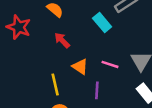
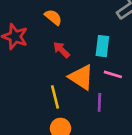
cyan rectangle: (102, 23) -> (102, 46), moved, turned 48
orange triangle: (80, 67) -> (81, 77), size x1.5

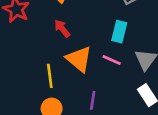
cyan rectangle: (102, 46) -> (119, 32), moved
purple line: (99, 102) -> (93, 100), moved

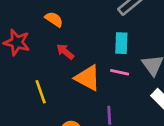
yellow line: (50, 76) -> (41, 92), moved

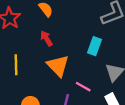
pink line: (120, 72) -> (83, 87), moved

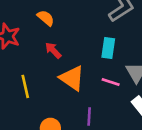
pink line: (83, 87) -> (111, 82), moved

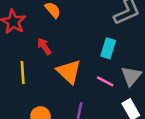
red arrow: (53, 50) -> (44, 46), moved

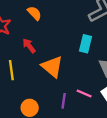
pink line: (105, 81) -> (84, 93), moved

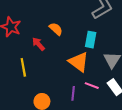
orange semicircle: (34, 13) -> (56, 29), moved
orange triangle: (52, 67) -> (79, 62), moved

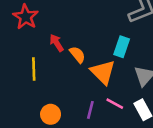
orange semicircle: (56, 29) -> (77, 55), moved

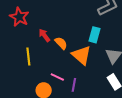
pink line: (115, 104) -> (57, 77), moved

